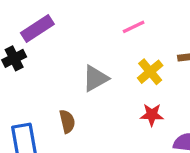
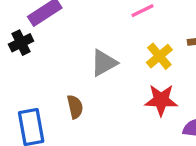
red star: (152, 115) -> (161, 100), size x1.4

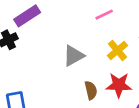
brown semicircle: (75, 107) -> (91, 90), moved

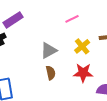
brown semicircle: (91, 90) -> (51, 73), moved

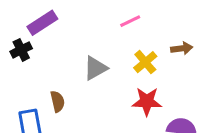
brown semicircle: (51, 73) -> (58, 101), moved

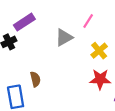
pink line: (130, 21) -> (88, 21), turned -32
gray triangle: (95, 68) -> (64, 37), moved

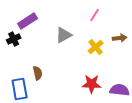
pink line: (88, 21) -> (95, 15), moved
red star: (100, 79) -> (92, 84), moved

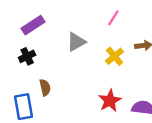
black cross: (14, 39) -> (27, 56), moved
red star: (92, 84) -> (110, 101), turned -30

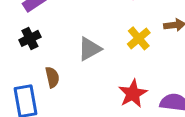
gray triangle: (76, 42) -> (90, 49), moved

